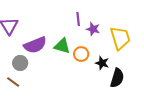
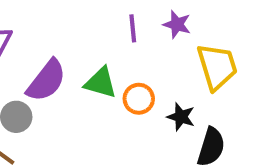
purple star: (93, 29) -> (177, 24), moved
purple semicircle: (35, 45) -> (46, 81), turned -30

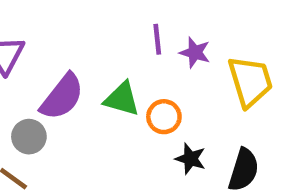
purple star: (177, 24) -> (195, 52), moved
black star: (181, 117) -> (190, 159), moved

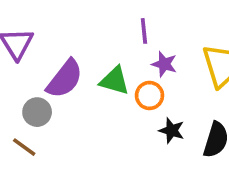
purple star: (195, 52) -> (164, 64), moved

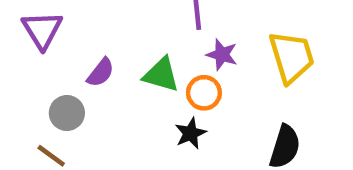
purple semicircle: (65, 79) -> (101, 73), size x0.6
black star: (172, 130) -> (190, 133), moved, turned 30

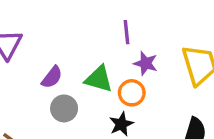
gray circle: (67, 113) -> (64, 108), moved

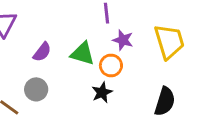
gray circle: (64, 108) -> (36, 89), moved

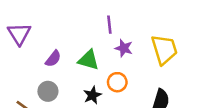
orange circle: (111, 65) -> (117, 82), moved
black star: (102, 92) -> (92, 95), moved

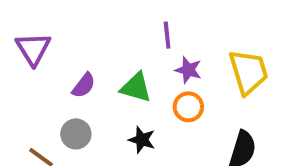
orange circle: (117, 82) -> (188, 107), moved
black star: (92, 95) -> (142, 140), turned -30

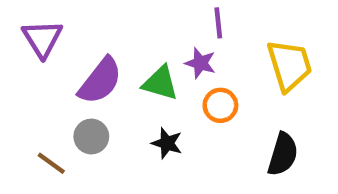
purple line: (167, 35) -> (218, 23), moved
purple star: (188, 70) -> (200, 63), moved
purple semicircle: (84, 85) -> (100, 81), size x1.6

